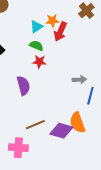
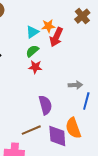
green semicircle: (36, 46) -> (32, 51), turned -64
purple semicircle: (23, 86) -> (45, 105), moved
purple diamond: (61, 131) -> (57, 136), turned 70

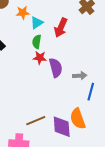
orange star: (48, 26) -> (23, 13), moved
green semicircle: (32, 51) -> (37, 42), turned -40
purple semicircle: (45, 105) -> (56, 68), moved

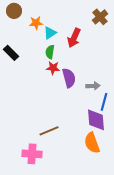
orange semicircle: (78, 119) -> (92, 143), moved
purple diamond: (62, 127) -> (96, 120), moved

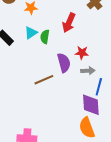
cyan triangle: (50, 33) -> (31, 33), moved
red star: (53, 68) -> (82, 53), moved
brown line: (49, 131) -> (44, 80), moved

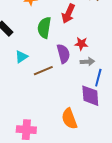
cyan triangle: (31, 33) -> (21, 57), moved
green semicircle: (45, 37) -> (44, 28), size x1.5
orange semicircle: (87, 128) -> (69, 119), moved

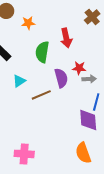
red arrow: (68, 14) -> (66, 38), turned -36
gray arrow: (87, 62) -> (89, 79), moved
orange semicircle: (69, 119) -> (83, 153), moved

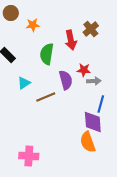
brown cross: (92, 17) -> (91, 29), moved
orange semicircle: (83, 153) -> (88, 142), moved

